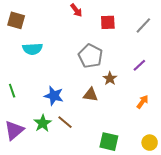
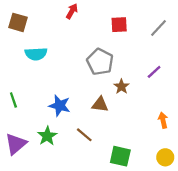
red arrow: (76, 10) -> (72, 11), moved, turned -112
orange arrow: (142, 102) -> (163, 120), moved, turned -48
brown line: (65, 122) -> (84, 135), moved

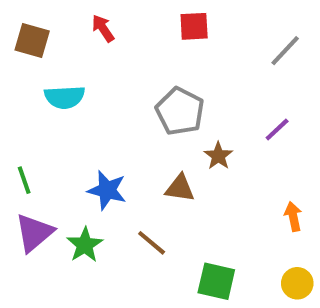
red arrow: (72, 11) -> (103, 28), moved, turned -64
red square: (119, 25) -> (194, 26), moved
purple triangle: (16, 144) -> (34, 233), moved

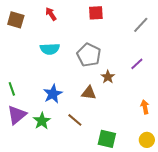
cyan semicircle: (65, 97) -> (50, 49), moved
blue star: (107, 190) -> (53, 94), turned 30

